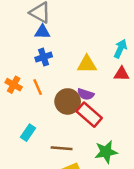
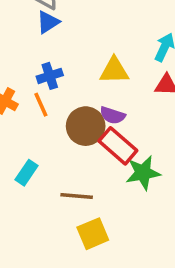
blue triangle: (42, 32) -> (48, 22), turned -35
blue cross: (44, 57) -> (50, 76), moved
green star: (106, 152) -> (143, 173), moved

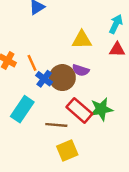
blue cross: (50, 76) -> (44, 79), moved, turned -35
red rectangle: (118, 146) -> (79, 110), moved
cyan rectangle: (26, 173) -> (22, 109), size x1.5

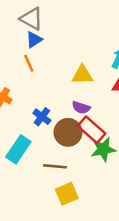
orange line: (32, 63) -> (29, 63), moved
brown circle: (62, 78) -> (68, 132), moved
red rectangle: (79, 110) -> (92, 130), moved

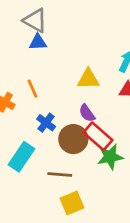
blue triangle: (34, 40) -> (38, 42), turned 30
orange line: (29, 63) -> (32, 89), moved
purple semicircle: (81, 108) -> (87, 113), turned 36

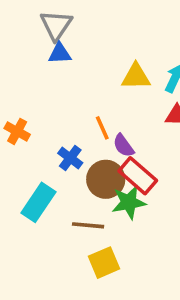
gray triangle: (35, 20) -> (56, 25), turned 35
yellow triangle: (88, 79) -> (136, 76), moved
orange line: (32, 89) -> (102, 128), moved
green star: (110, 157) -> (129, 202), moved

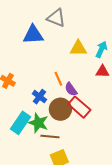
gray triangle: (56, 25) -> (56, 18), moved, turned -42
blue triangle: (60, 53) -> (33, 35), size x1.5
green star: (129, 202) -> (38, 123), moved, turned 30

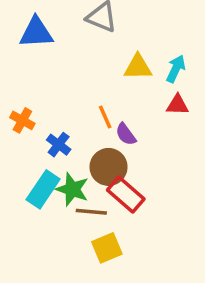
blue triangle: (33, 35) -> (36, 33), moved
blue cross: (39, 97) -> (59, 145), moved
red rectangle: (79, 107) -> (126, 195), moved

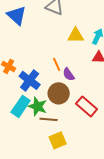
blue triangle: (36, 33) -> (17, 15), turned 45
blue cross: (59, 145) -> (30, 80), size x1.5
red rectangle: (126, 195) -> (87, 106), moved

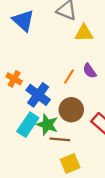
yellow triangle: (76, 35) -> (84, 33), moved
orange line: (57, 64) -> (69, 77), turned 56
purple semicircle: (69, 74) -> (90, 71), moved

